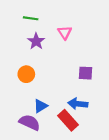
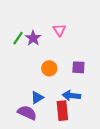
green line: (31, 18) -> (18, 38), moved, turned -64
orange circle: (26, 74) -> (49, 68), moved
red rectangle: (68, 120) -> (62, 111), turned 36

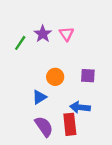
purple star: (33, 38) -> (43, 34), moved
blue triangle: (37, 98) -> (39, 97), moved
purple semicircle: (27, 113) -> (44, 127), moved, turned 30

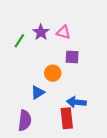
pink triangle: (66, 34) -> (63, 32), turned -40
purple square: (88, 76) -> (72, 57), moved
purple semicircle: (44, 127) -> (25, 120), moved, turned 42

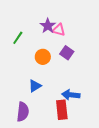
purple star: (41, 32) -> (48, 26), moved
purple square: (72, 57) -> (67, 53), turned 32
orange circle: (53, 73) -> (43, 57), moved

